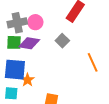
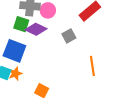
orange star: (28, 80) -> (15, 74), moved

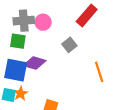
purple diamond: (36, 29) -> (35, 63), moved

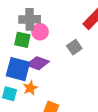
pink circle: (43, 22) -> (40, 32), moved
orange star: (21, 93) -> (30, 88), moved

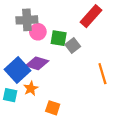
green square: (22, 40) -> (59, 38), moved
blue square: (18, 69) -> (18, 70), turned 35

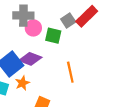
gray square: (73, 46) -> (68, 20), moved
orange line: (102, 74) -> (70, 72), moved

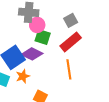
red rectangle: (87, 16) -> (71, 42), moved
green square: (53, 36) -> (43, 37), moved

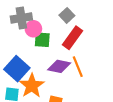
purple diamond: (32, 54) -> (59, 66), moved
orange star: (23, 76) -> (32, 86), size x1.6

